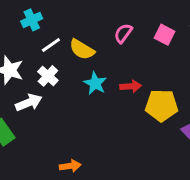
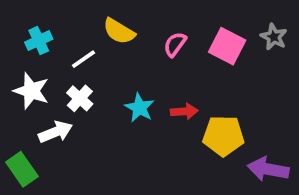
cyan cross: (32, 20) -> (39, 41), moved
pink square: (164, 35) -> (227, 46), size x1.4
yellow semicircle: (82, 49) -> (119, 31), moved

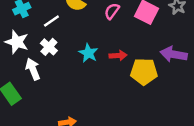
white arrow: (56, 132) -> (33, 69), turned -90
purple arrow: (268, 169) -> (174, 54), moved

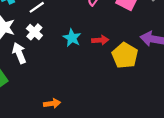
yellow pentagon: (144, 72) -> (125, 55), turned 30

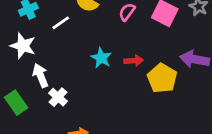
white cross: (34, 32) -> (58, 97), moved

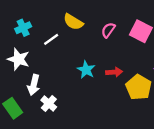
white arrow: (40, 75) -> (34, 85), turned -144

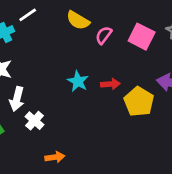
yellow semicircle: (73, 22) -> (78, 20), moved
white line: (51, 39) -> (28, 15), moved

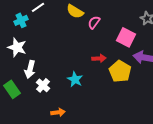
pink square: (142, 37) -> (126, 37), moved
cyan star: (78, 81) -> (75, 79), moved

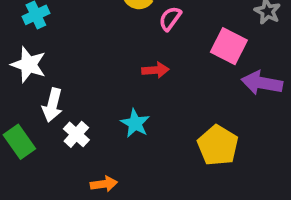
red arrow: (99, 58) -> (155, 70), moved
yellow pentagon: (120, 71) -> (218, 145), moved

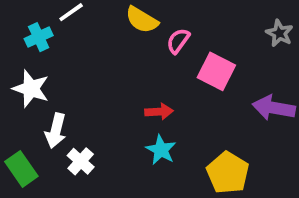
pink square: (229, 46) -> (216, 71), moved
red arrow: (155, 70) -> (159, 112), moved
cyan star: (135, 123) -> (161, 150), moved

